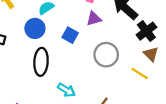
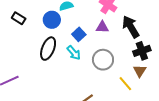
cyan arrow: (66, 90) -> (74, 53), moved

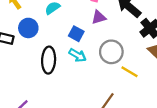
blue circle: (52, 20) -> (28, 28), moved
yellow line: (125, 84) -> (130, 72), moved

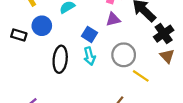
cyan arrow: (78, 55) -> (90, 56), turned 42

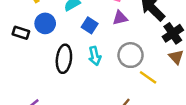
blue square: (90, 34) -> (90, 25), moved

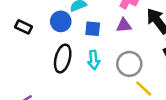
blue circle: (45, 23) -> (61, 21), moved
blue square: (90, 25) -> (93, 29), turned -35

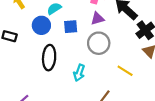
cyan arrow: (94, 60) -> (79, 73), moved, turned 35
gray circle: (129, 64) -> (99, 43), moved

